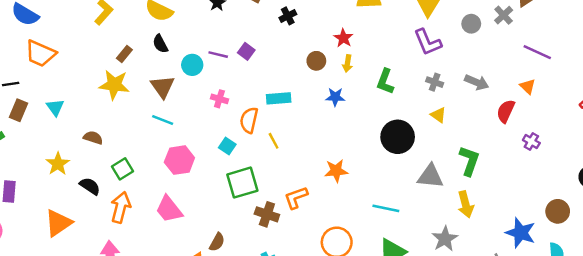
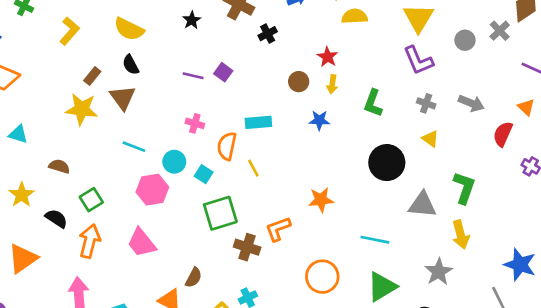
cyan circle: (192, 65) -> (174, 162), moved
brown triangle: (163, 87) -> (123, 98), moved
cyan triangle: (55, 107) -> (18, 134), turned -36

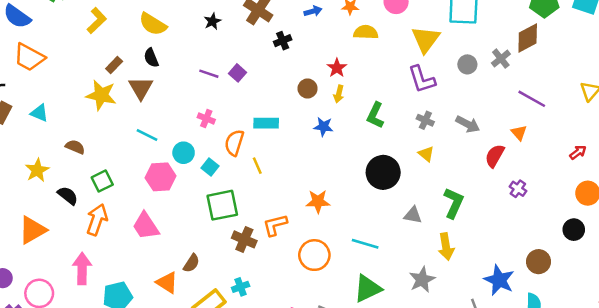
gray triangle: (422, 205) -> (413, 215), size x0.7
orange circle: (322, 277) -> (314, 255), moved

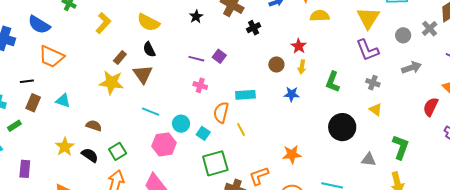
pink cross: (206, 119) -> (200, 85), moved
gray arrow: (468, 124) -> (411, 68), moved, turned -42
black semicircle: (68, 196) -> (90, 155), moved

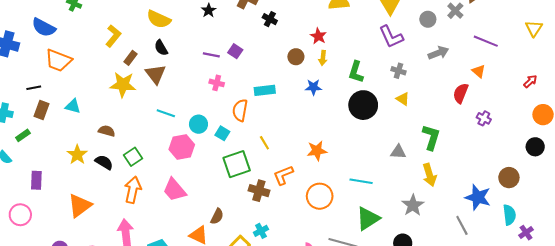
yellow L-shape: (103, 23) -> (113, 36), moved
black cross: (254, 28) -> (270, 19), turned -32
black circle: (342, 127) -> (363, 105), moved
yellow line: (241, 129) -> (264, 143), moved

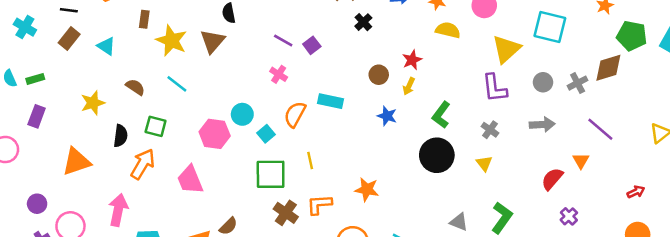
brown rectangle: (131, 58) -> (144, 19), moved, turned -48
cyan line: (166, 113) -> (177, 84), moved
green rectangle: (23, 135) -> (35, 79), moved
green square: (133, 157) -> (156, 126), turned 30
black semicircle: (104, 162) -> (121, 136), moved, turned 48

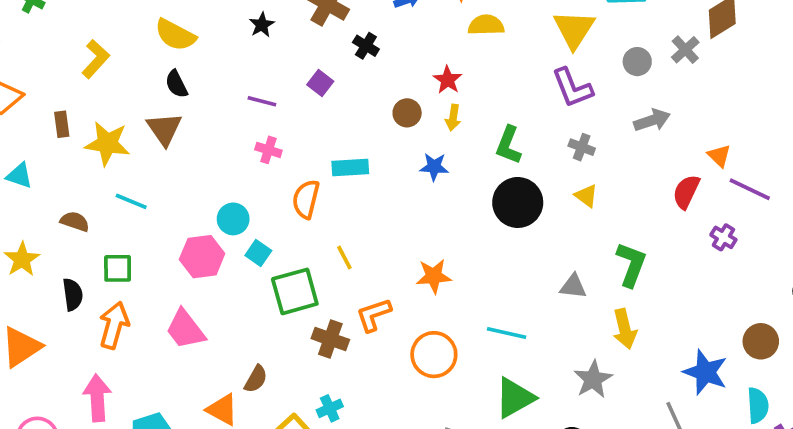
purple square: (312, 45) -> (320, 83), moved
purple line: (600, 129) -> (750, 189), moved
cyan square: (266, 134) -> (258, 253), moved

